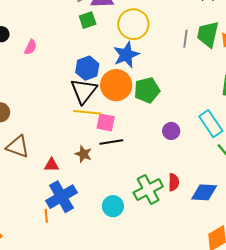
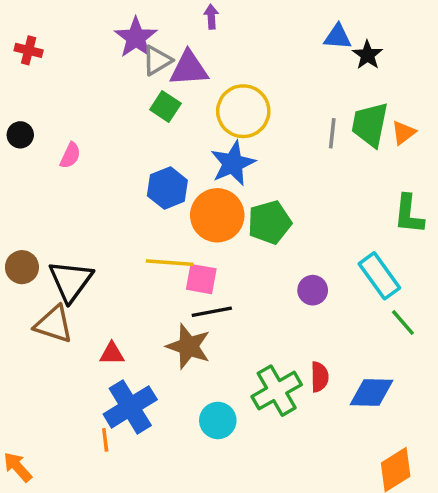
green square: (88, 20) -> (165, 107), turned -36
black triangle: (84, 91) -> (71, 281), moved
brown star: (83, 154) -> (188, 346), moved, size x1.5

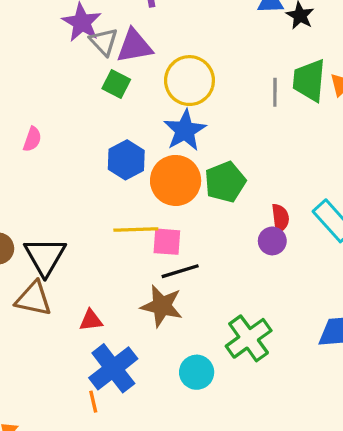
gray triangle: (157, 60) -> (104, 42), turned -36
red semicircle: (320, 377) -> (280, 218), moved

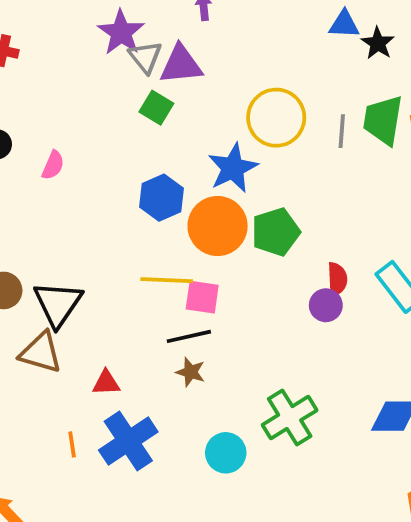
yellow circle: (189, 81) -> (276, 118), moved
black line: (180, 271) -> (189, 336), moved
brown star: (162, 306) -> (191, 372), size x0.6
orange line: (93, 402) -> (72, 444), moved

